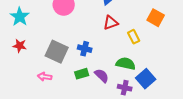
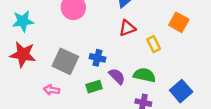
cyan star: (20, 17) -> (23, 21), turned 30
red star: (20, 46) -> (23, 54), size x1.6
purple semicircle: (102, 76) -> (117, 76), moved
blue square: (146, 79) -> (181, 91), moved

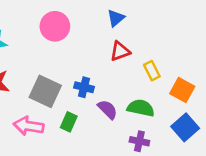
orange square: (179, 22) -> (182, 90), moved
green rectangle: (94, 87) -> (69, 122), moved, turned -49
pink arrow: (52, 90) -> (29, 126), size x1.5

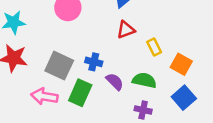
green rectangle: (69, 122) -> (80, 93), size x1.5

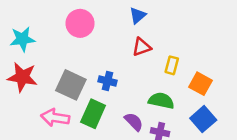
yellow rectangle: (154, 47) -> (172, 65), turned 42
purple semicircle: (115, 82) -> (134, 122), moved

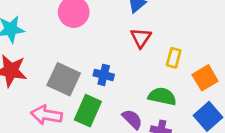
red triangle: (142, 47) -> (141, 38), turned -36
orange square: (201, 84) -> (205, 78), turned 30

